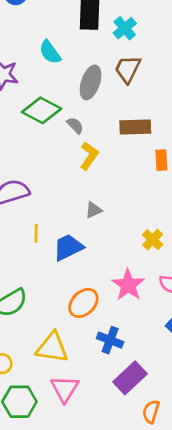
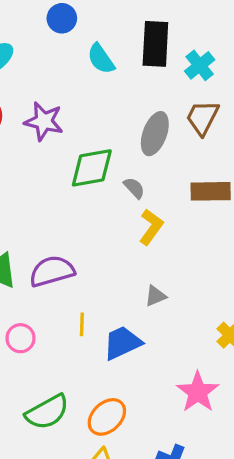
cyan semicircle: (50, 52) -> (101, 59), moved
green diamond: (42, 110) -> (92, 168), turned -39
orange ellipse: (83, 303) -> (107, 417), moved

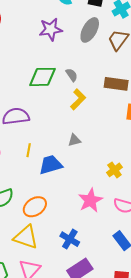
purple star: (44, 121) -> (51, 29), moved, turned -30
gray ellipse: (155, 134) -> (90, 30), moved
green diamond: (92, 168) -> (42, 77), moved

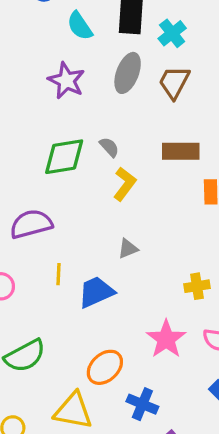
purple star: (51, 29) -> (66, 81), turned -30
yellow cross: (114, 170) -> (197, 286), turned 35
orange ellipse: (35, 207) -> (105, 367), moved

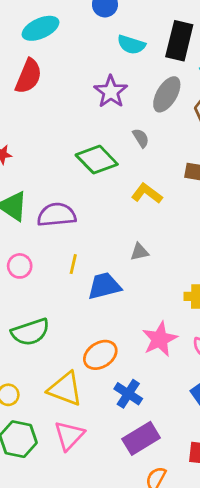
cyan semicircle: (80, 26) -> (131, 45), turned -48
gray semicircle: (109, 147) -> (141, 138), moved
green diamond: (64, 157) -> (97, 160), turned 45
yellow L-shape: (125, 184) -> (147, 193), turned -100

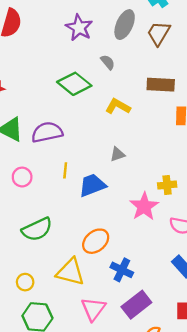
pink star: (160, 339) -> (144, 206), moved
pink triangle: (69, 436) -> (93, 309), moved

